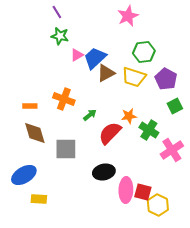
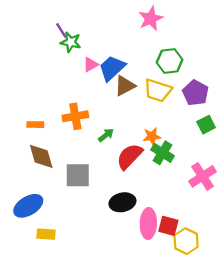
purple line: (57, 12) -> (61, 30), moved
orange cross: (64, 99) -> (75, 116), turned -30
green cross: (149, 130) -> (162, 153), moved

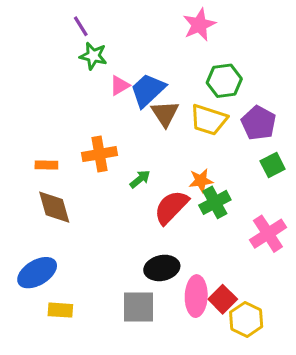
purple line: (61, 30) -> (81, 26), moved
brown triangle: (125, 86) -> (165, 114), turned -35
green cross: (162, 153) -> (215, 202), turned 30
gray square: (78, 175) -> (138, 307), moved
red square: (168, 226) -> (223, 299), turned 30

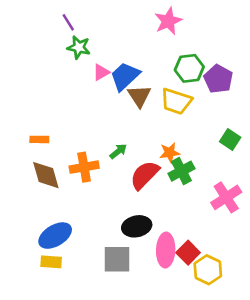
purple pentagon: (259, 123) -> (218, 79), moved
orange cross: (99, 154) -> (84, 167), moved
green square: (273, 165) -> (230, 139), turned -30
blue ellipse: (37, 273) -> (55, 236), moved

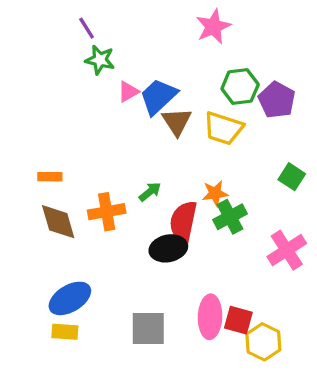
red semicircle: (145, 175) -> (183, 222), turned -32
black ellipse: (137, 226) -> (168, 248), moved
red square: (188, 253) -> (238, 320), turned -30

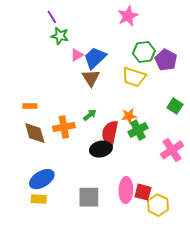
brown triangle: (177, 122) -> (91, 78), moved

